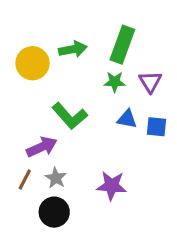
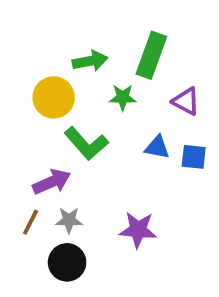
yellow circle: (32, 63) -> (54, 97), moved
green star: (115, 82) -> (123, 97), moved
purple triangle: (150, 82) -> (186, 101), turned -30
gray star: (56, 178) -> (69, 220), turned -30

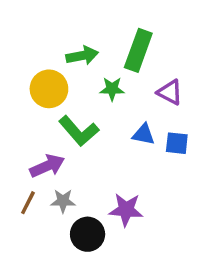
black circle: (67, 262) -> (88, 234), moved

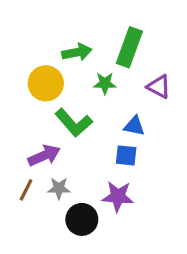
blue square: (177, 143) -> (126, 155), moved

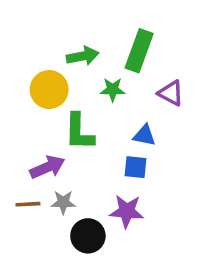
green L-shape: (74, 123) -> (79, 132), turned 42
brown line: (26, 190) -> (28, 204), turned 60

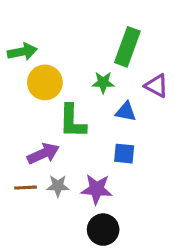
green arrow: (83, 56) -> (22, 52), moved
blue triangle: (144, 135) -> (126, 112), moved
purple star: (127, 211) -> (97, 189), moved
black circle: (88, 236) -> (103, 230), moved

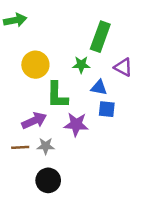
green arrow: (22, 52) -> (15, 20), moved
blue square: (124, 154) -> (107, 109), moved
purple star: (97, 189) -> (76, 124), moved
black circle: (103, 230) -> (48, 180), moved

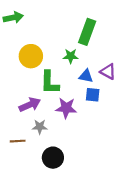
purple triangle: (123, 67) -> (108, 72), moved
brown line: (20, 147) -> (18, 141), moved
black circle: (48, 180) -> (53, 158), moved

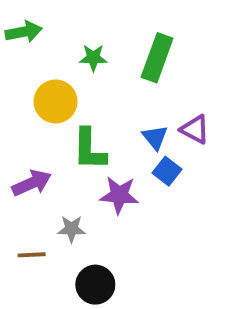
green star: (71, 56) -> (93, 58), moved
blue triangle: (86, 76) -> (155, 137), turned 40
blue square: (93, 95) -> (167, 171), turned 32
purple arrow: (30, 105) -> (32, 183), moved

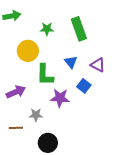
green rectangle: (157, 58) -> (79, 29), turned -40
blue triangle: (155, 137) -> (71, 62), moved

